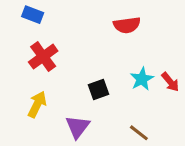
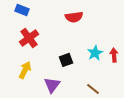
red semicircle: (127, 25) -> (74, 17), moved
red arrow: (170, 82) -> (114, 55), turned -144

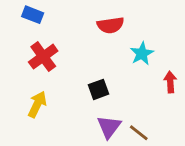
cyan star: (95, 53) -> (142, 54), moved
purple triangle: (52, 85) -> (109, 127), moved

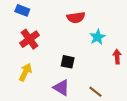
black square: (98, 89) -> (68, 62), turned 32
purple triangle: (109, 127) -> (61, 88), moved, turned -36

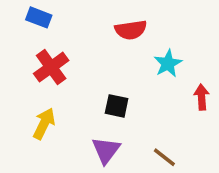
purple triangle: (61, 88) -> (106, 150), turned 36

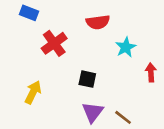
red cross: (51, 67) -> (54, 43), moved
purple triangle: (106, 150) -> (93, 112), moved

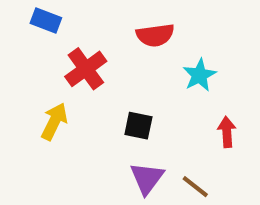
red arrow: (151, 72) -> (227, 132), moved
yellow arrow: (33, 92) -> (54, 121), moved

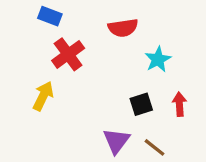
blue rectangle: (46, 20) -> (50, 16), moved
black square: (138, 126) -> (141, 104), moved, turned -30

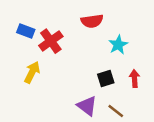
blue rectangle: (50, 16) -> (26, 31), moved
purple triangle: (116, 141) -> (87, 106), turned -30

